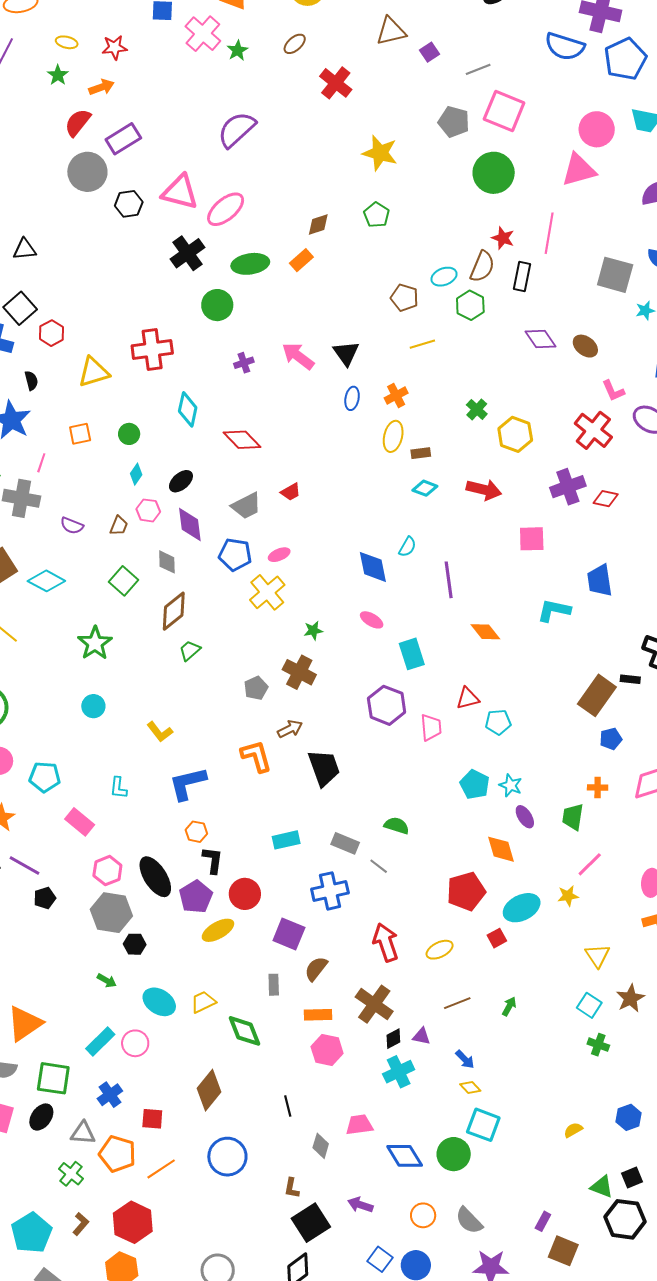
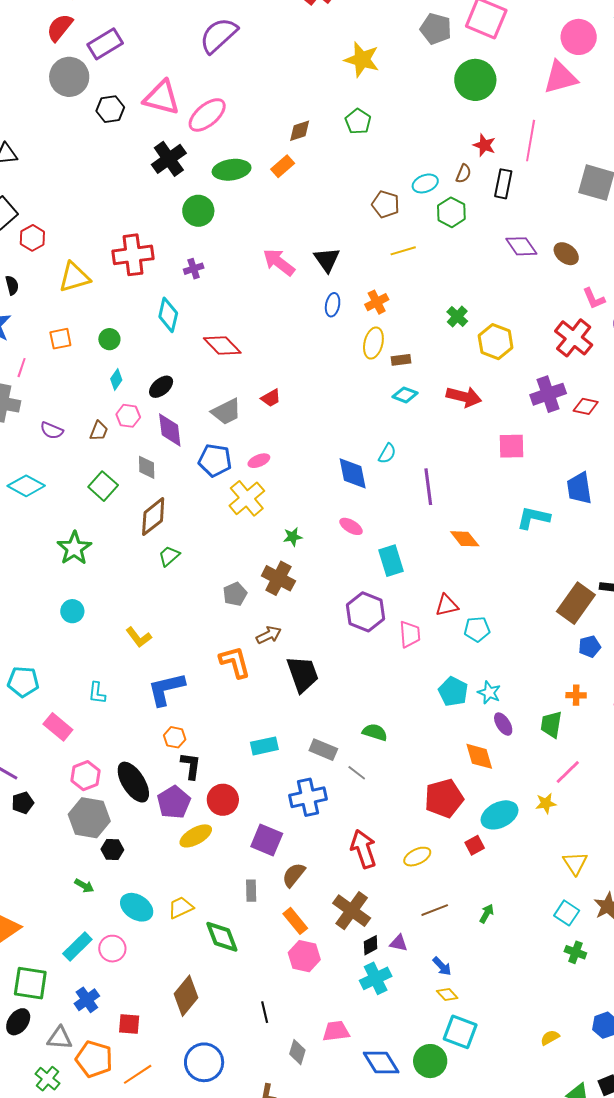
brown semicircle: (482, 267) -> (464, 174), size x0.6
purple cross: (244, 363) -> (194, 269), moved
orange rectangle: (318, 1015) -> (295, 921), turned 52

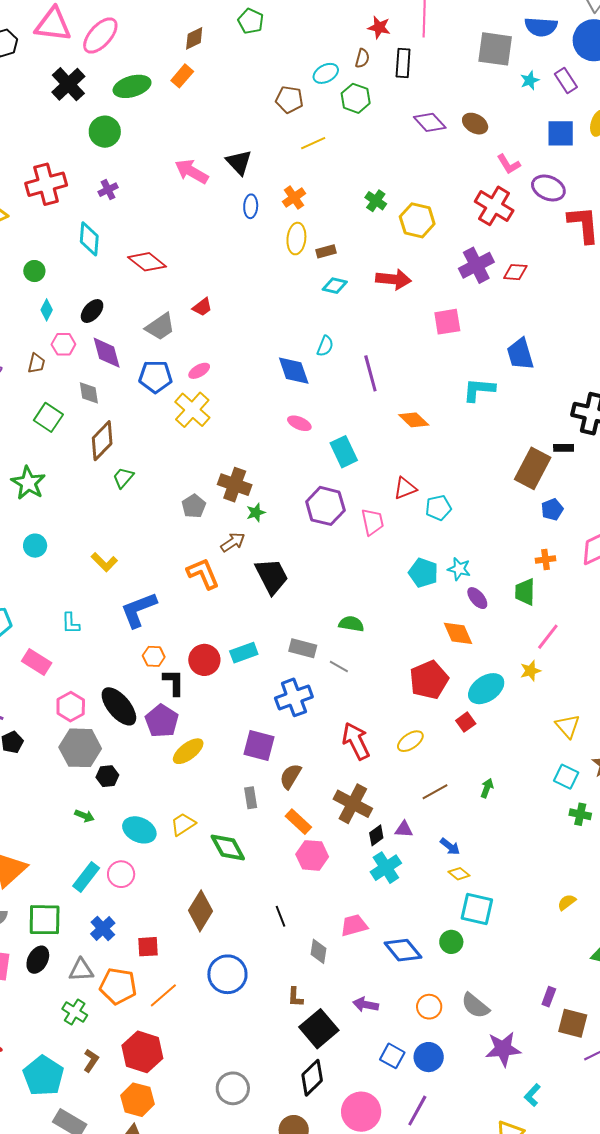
green star: (293, 537) -> (256, 513), moved
red circle: (223, 800) -> (204, 660), moved
green circle: (430, 1061) -> (451, 942), size x0.7

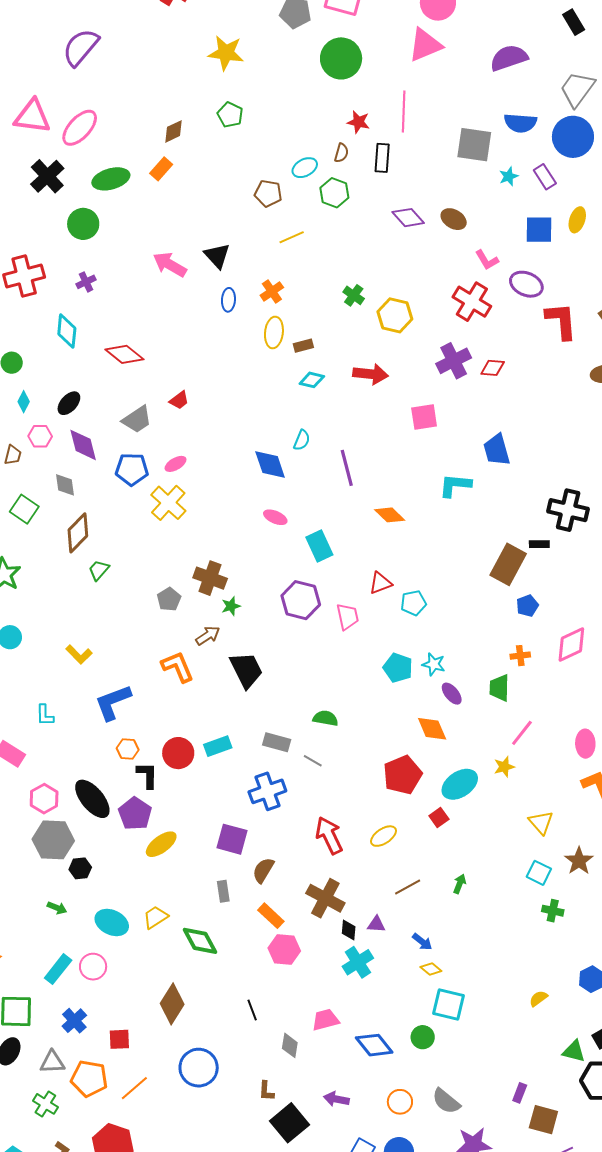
black diamond: (376, 835) -> (349, 930), turned -50

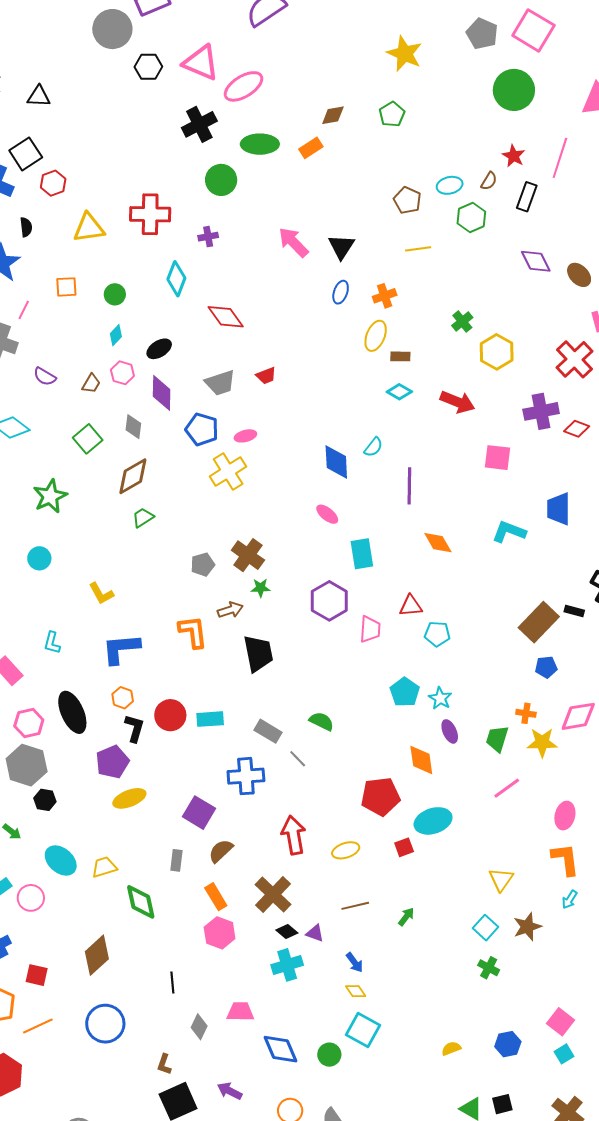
yellow star: (504, 767) -> (542, 743), moved, size x1.4
black ellipse: (92, 799) -> (72, 712), moved
black diamond: (349, 930) -> (287, 931), turned -70

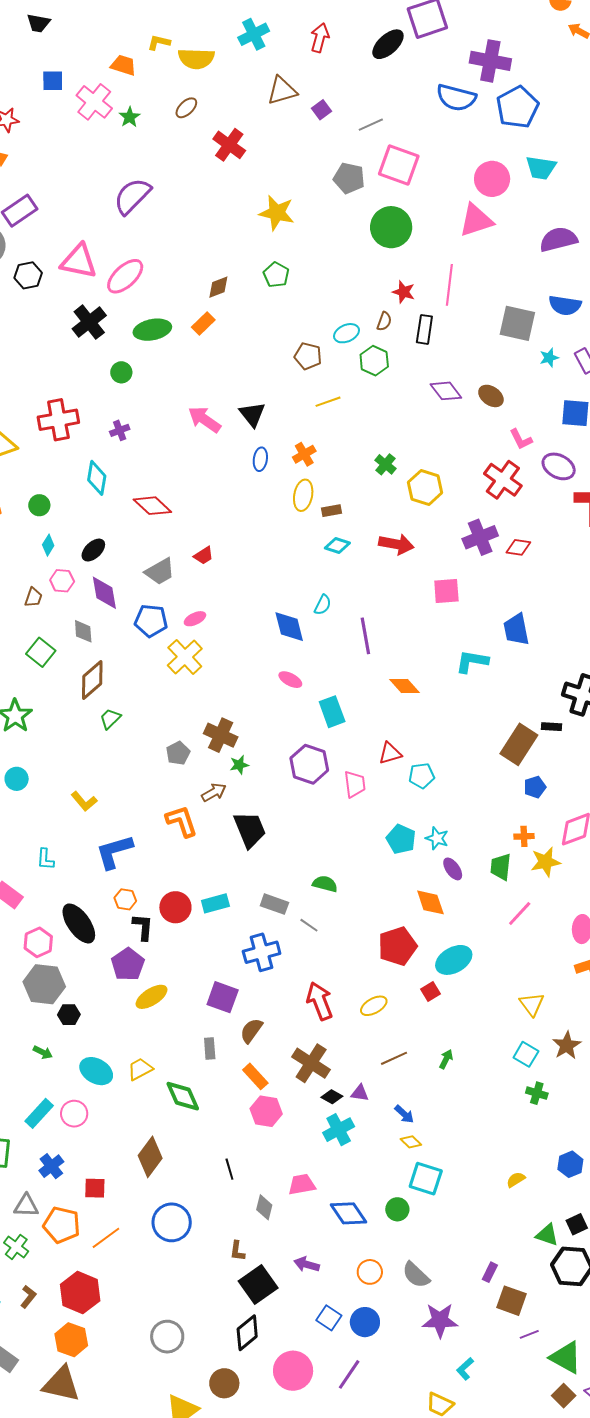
green circle: (221, 180) -> (121, 372), size x0.7

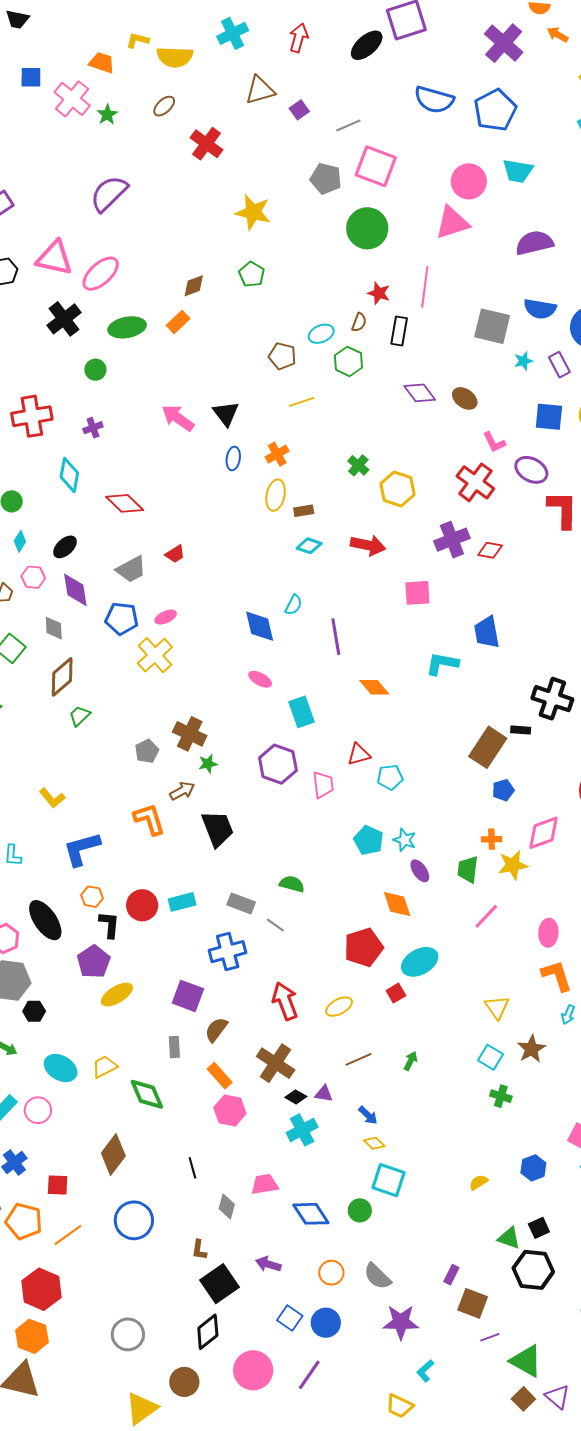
purple cross: (490, 61) -> (504, 43), moved, turned 30

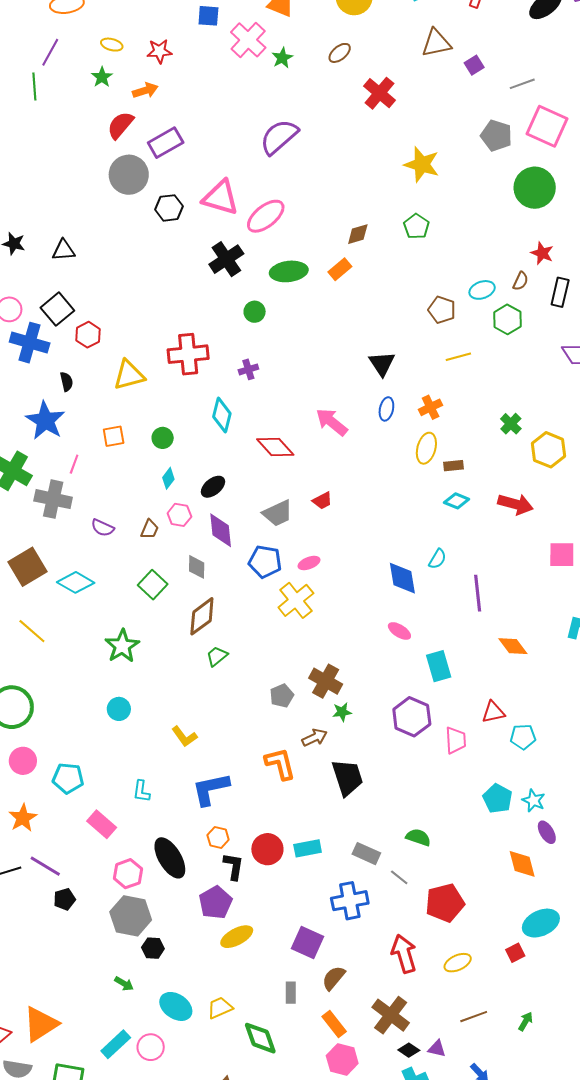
pink arrow: (178, 418) -> (332, 422), moved
red pentagon: (364, 947) -> (445, 903), moved

